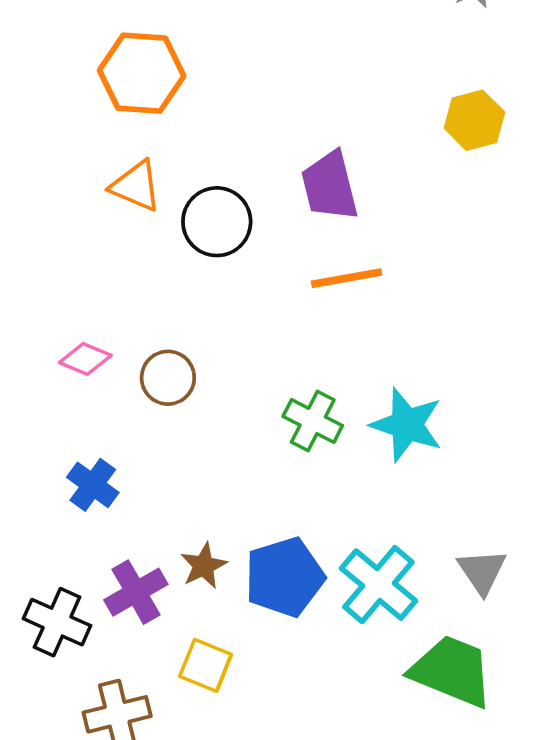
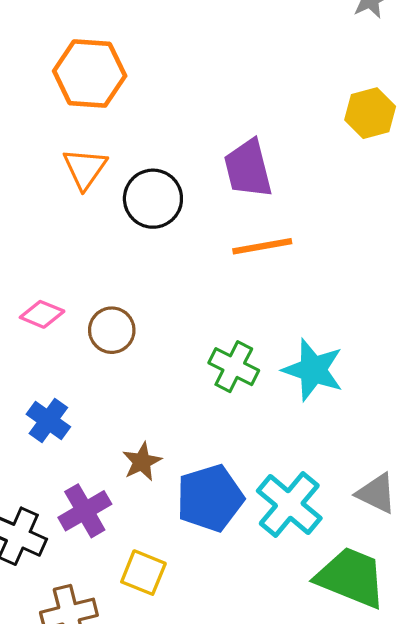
orange triangle: (136, 186) -> (85, 169), turned 42
brown star: (204, 566) -> (142, 462), moved
gray triangle: (482, 571) -> (376, 493), turned -30

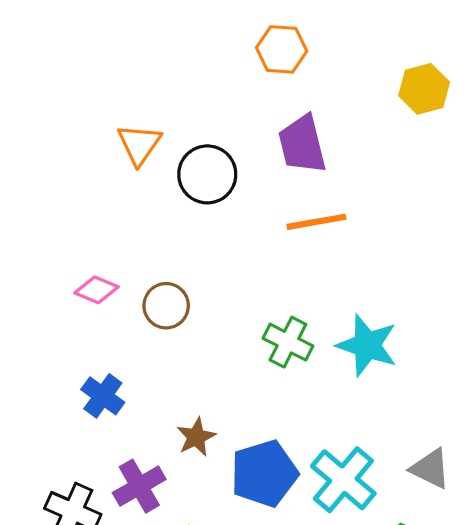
orange hexagon: (90, 73) -> (282, 49), moved, size x0.7

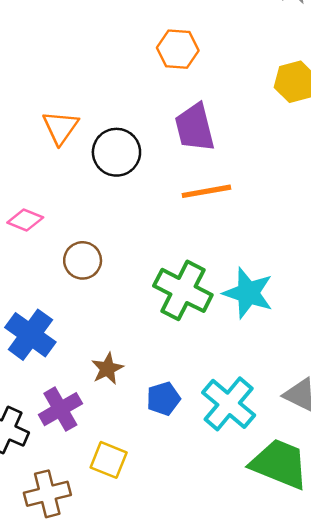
pink diamond: (97, 290) -> (25, 220), moved
green cross: (288, 342) -> (183, 290), size x1.4
blue cross: (103, 396) -> (30, 335), size x1.4
blue pentagon: (264, 473) -> (163, 399), size x0.6

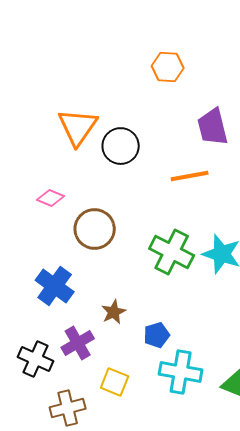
orange triangle: (60, 127) -> (78, 127), size x1.4
purple trapezoid: (195, 127) -> (213, 127), moved
brown circle: (83, 260) -> (95, 229), size x1.4
cyan cross: (229, 404) -> (181, 372), moved, turned -30

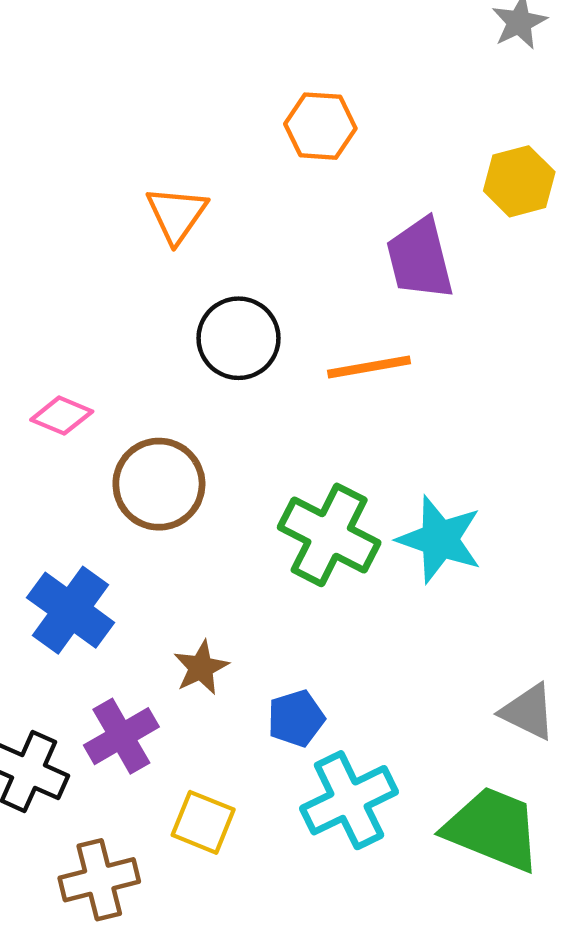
orange triangle: (78, 127) -> (177, 214), moved, size x0.7
black circle: (121, 146) -> (239, 338), moved
cyan cross: (181, 372) -> (349, 800), turned -36

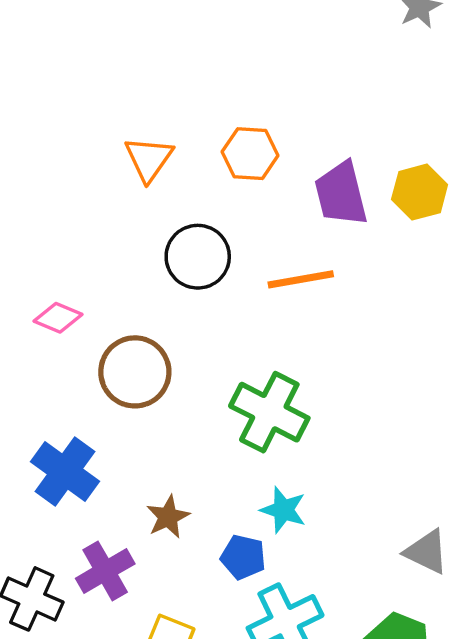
orange hexagon: (320, 126) -> (250, 154), moved
yellow hexagon: (519, 181) -> (420, 192), moved
cyan star: (440, 539) -> (283, 510), moved, size x0.7
blue pentagon: (296, 718) -> (243, 557), turned 30

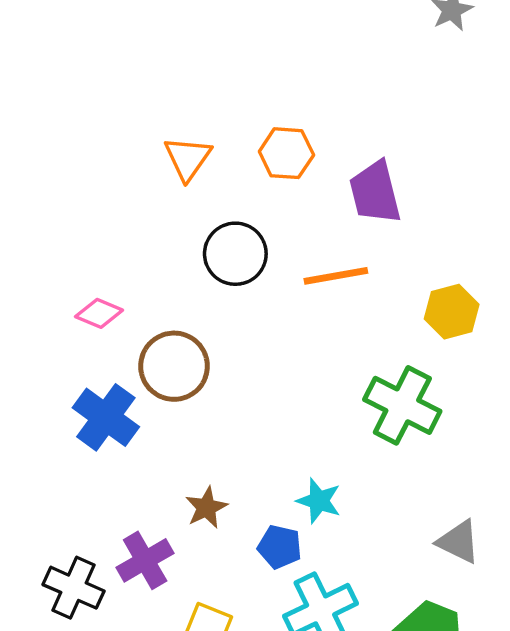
yellow hexagon: (420, 192) -> (452, 312), moved
green cross: (269, 412) -> (402, 405), moved
blue cross: (65, 471) -> (106, 417), moved

